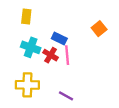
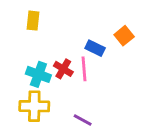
blue rectangle: (59, 39) -> (95, 48), moved
cyan cross: (31, 47) -> (38, 74), moved

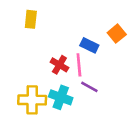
cyan cross: (38, 74) -> (61, 97), moved
purple line: (83, 120) -> (89, 87), moved

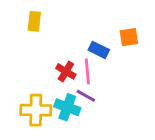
orange square: (117, 34) -> (129, 37), turned 30
purple line: (89, 87) -> (86, 96), moved

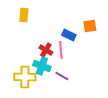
purple line: (86, 96) -> (62, 76), moved
cyan cross: (67, 107) -> (42, 66), moved

